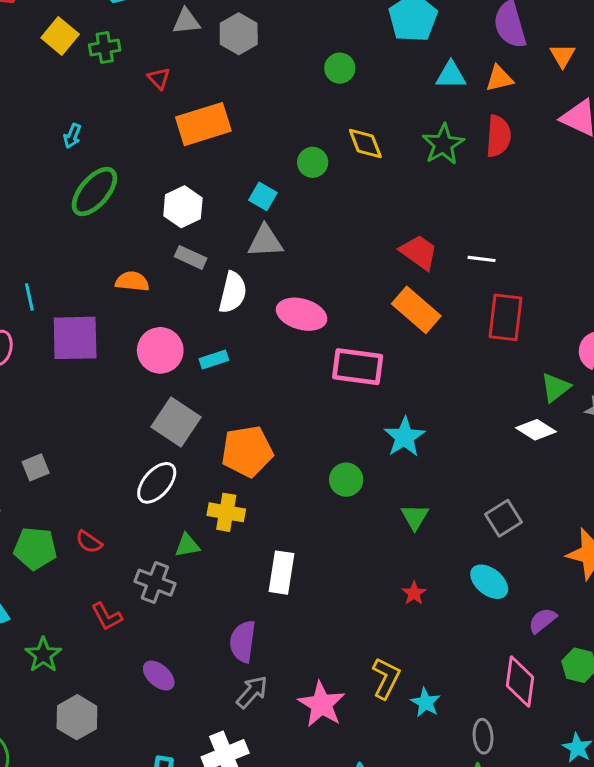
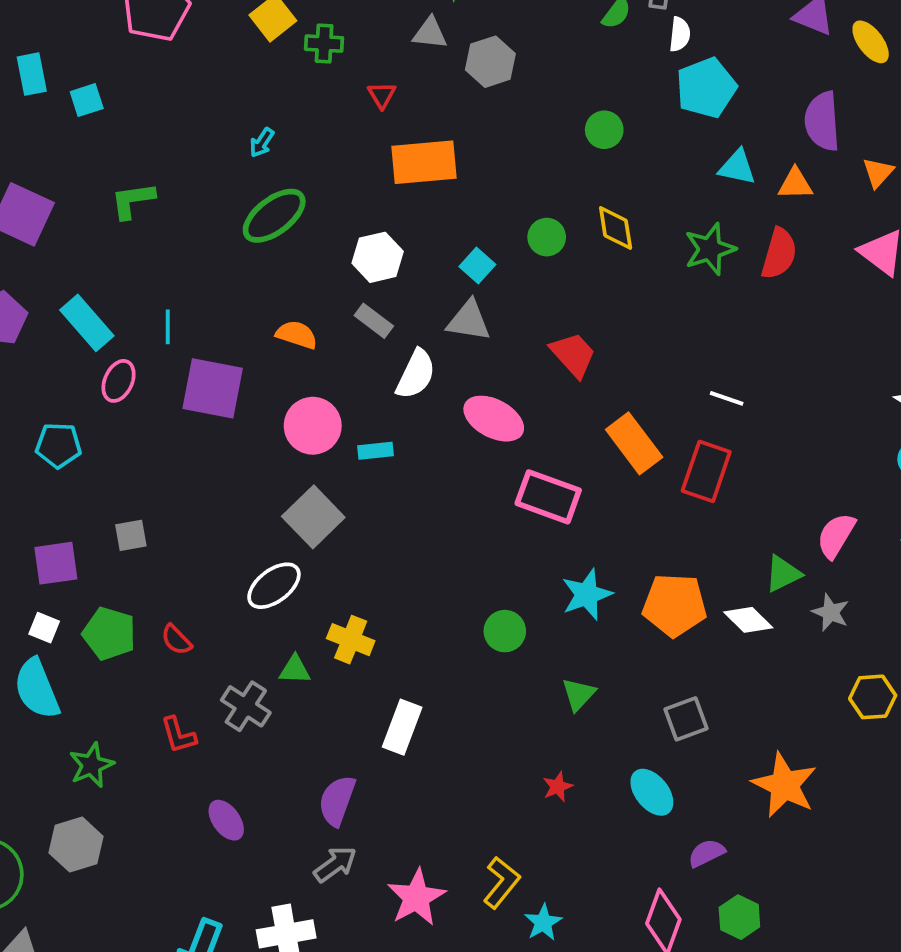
red trapezoid: (419, 252) -> (573, 355), moved
red rectangle: (506, 317) -> (706, 471), moved
orange pentagon: (247, 451) -> (675, 605), moved
gray hexagon: (77, 717) -> (76, 845), moved

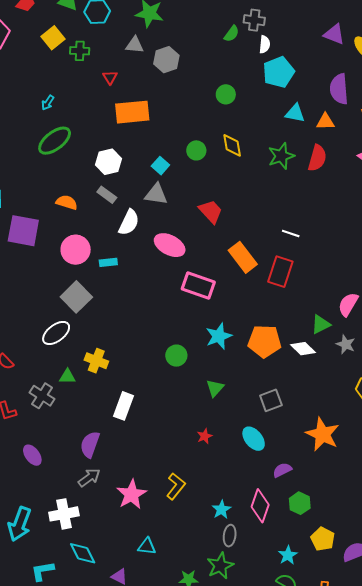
cyan star: (543, 922) -> (221, 510), moved

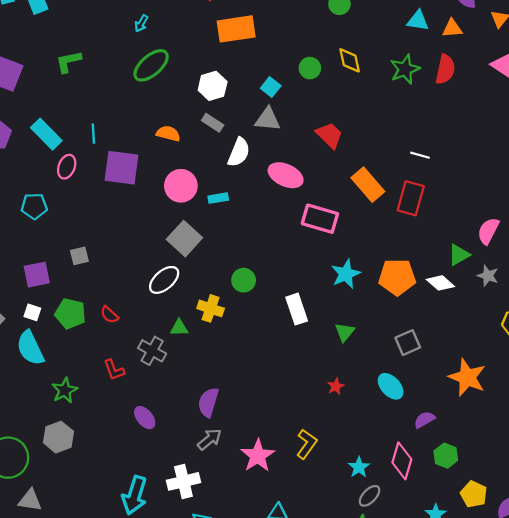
green circle: (176, 356) -> (244, 280), moved
white rectangle: (123, 406) -> (297, 309), moved, turned -36
gray ellipse: (230, 536) -> (370, 496), turned 40

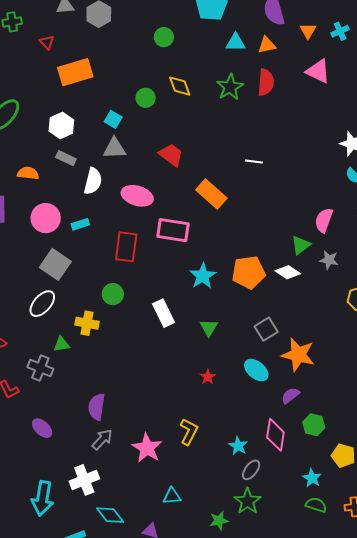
red rectangle: (411, 198) -> (126, 247), moved
orange star: (467, 377) -> (298, 355), moved

